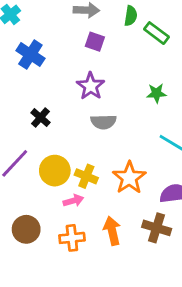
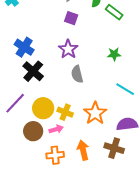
blue cross: (30, 55) -> (24, 47), moved
black cross: (40, 118) -> (33, 71), size x1.5
gray semicircle: (104, 122) -> (77, 74), turned 78
brown circle: (26, 229) -> (33, 131), moved

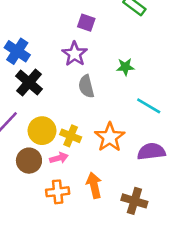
purple square: (71, 18) -> (86, 23), moved
green star: (114, 54) -> (125, 67), moved
brown cross: (114, 148) -> (134, 201), moved

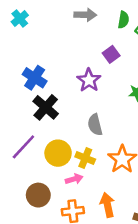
purple square: (86, 23) -> (111, 54), moved, turned 35
gray semicircle: (86, 86) -> (95, 125), moved
brown circle: (29, 161) -> (38, 195), moved

